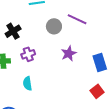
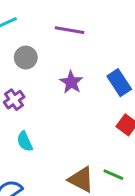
gray circle: (54, 26) -> (26, 58), moved

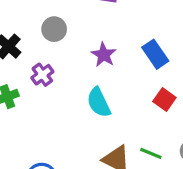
cyan semicircle: (25, 141) -> (99, 102), moved, size x1.4

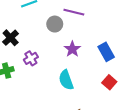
gray circle: (54, 29) -> (55, 24), moved

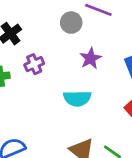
cyan semicircle: (66, 80) -> (77, 98), turned -78

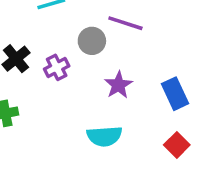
purple cross: (34, 64) -> (57, 67), moved

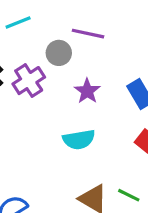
purple cross: (57, 67) -> (29, 81), size x1.4

